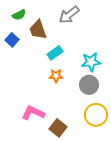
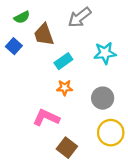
cyan star: (91, 62) -> (105, 53), moved
pink L-shape: (33, 113) -> (46, 118), moved

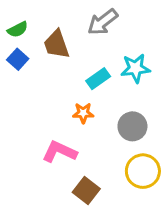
green semicircle: (22, 17) -> (18, 29), moved
cyan rectangle: (63, 61) -> (98, 79), moved

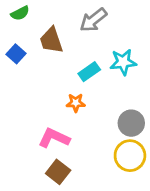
green semicircle: (18, 29) -> (20, 13), moved
gray circle: (132, 126) -> (131, 123), moved
brown square: (86, 190) -> (58, 172), moved

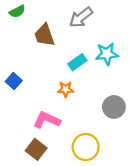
blue square: (16, 54) -> (14, 81), moved
yellow circle: (130, 156) -> (86, 147), moved
brown square: (58, 172) -> (36, 149), moved

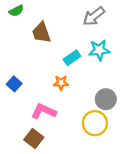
gray arrow: (81, 17) -> (94, 16), moved
blue square: (14, 81) -> (14, 84), moved
yellow circle: (86, 147) -> (95, 123), moved

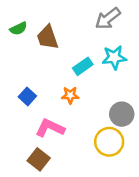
green semicircle: (16, 11) -> (19, 29), moved
blue square: (14, 84) -> (27, 96), moved

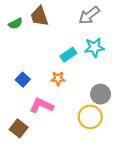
brown trapezoid: (47, 37) -> (39, 16), moved
brown square: (39, 159) -> (19, 128), moved

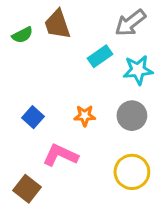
cyan rectangle: (68, 55) -> (100, 56), moved
gray circle: (101, 94) -> (132, 116), moved

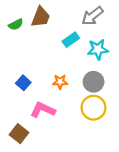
brown trapezoid: (57, 24) -> (41, 17), turned -140
yellow circle: (132, 172) -> (94, 108), moved

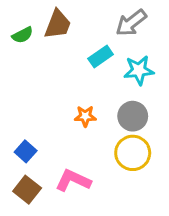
blue square: (23, 83) -> (26, 151), moved
pink L-shape: (43, 110) -> (73, 180), moved

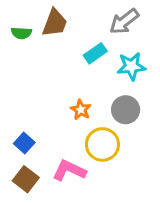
green semicircle: (23, 35) -> (21, 33), turned 30
orange star: (85, 116) -> (81, 110), turned 30
yellow circle: (133, 153) -> (102, 144), moved

